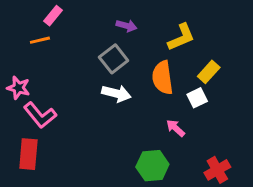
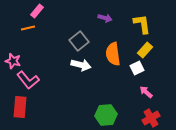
purple arrow: (126, 26) -> (105, 18), moved
yellow L-shape: (181, 37) -> (142, 24), moved, turned -75
pink arrow: (176, 128) -> (146, 92), moved

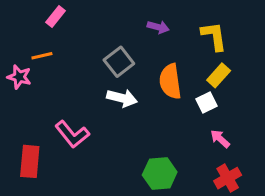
orange line: (28, 28) -> (42, 56), moved
pink star: (13, 61) -> (19, 77), moved
pink L-shape: (28, 80) -> (72, 134), moved

